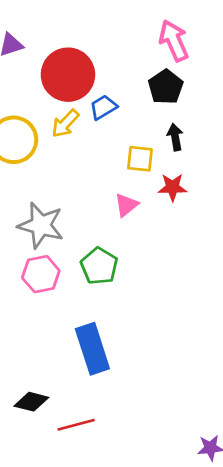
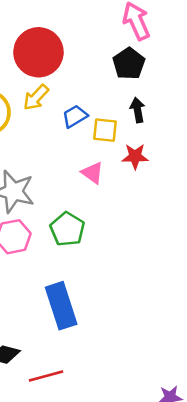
blue trapezoid: (103, 107) -> (75, 116), moved
pink triangle: (126, 205) -> (92, 173), turned -45

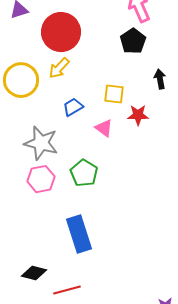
black arrow: (138, 110) -> (160, 79), moved
blue trapezoid: (75, 116) -> (73, 107), moved

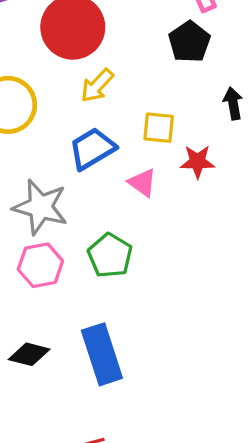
yellow arrow: (59, 68) -> (97, 86), moved
blue trapezoid: (73, 107) -> (92, 149), size x1.4
black diamond: (34, 273) -> (29, 354), moved

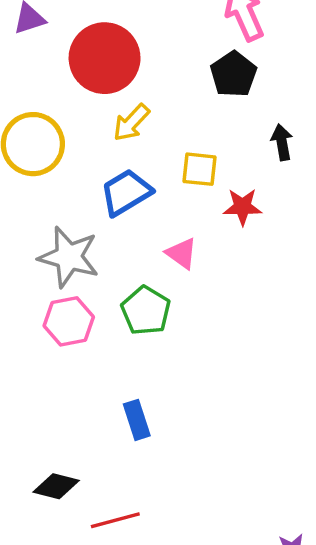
pink triangle: (142, 183) -> (182, 253), moved
black diamond: (29, 354) -> (56, 486), moved
blue rectangle: (102, 354) -> (137, 420), size x0.6

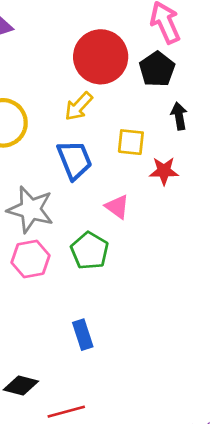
red circle: (105, 58) -> (101, 57), moved
black arrow: (282, 142) -> (179, 116), moved
blue trapezoid: (126, 192) -> (74, 160), turned 99

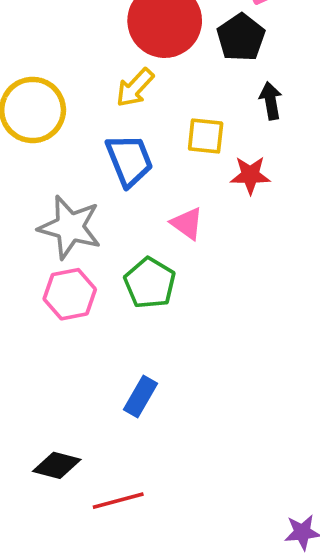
blue rectangle: (83, 335) -> (140, 396), turned 48

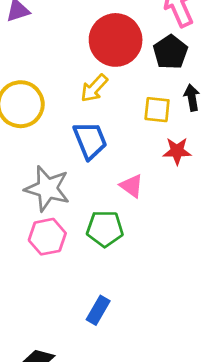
yellow square: (206, 136) -> (157, 110), moved
green pentagon: (150, 283) -> (105, 229), turned -30

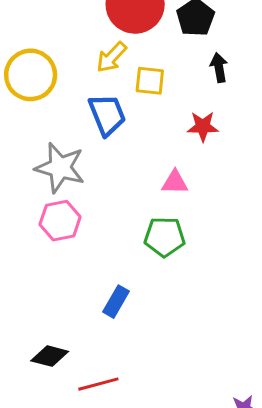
yellow square: (157, 110) -> (150, 81), moved
pink triangle: (132, 186) -> (175, 182), moved, turned -35
green pentagon: (105, 229) -> (165, 237), moved

